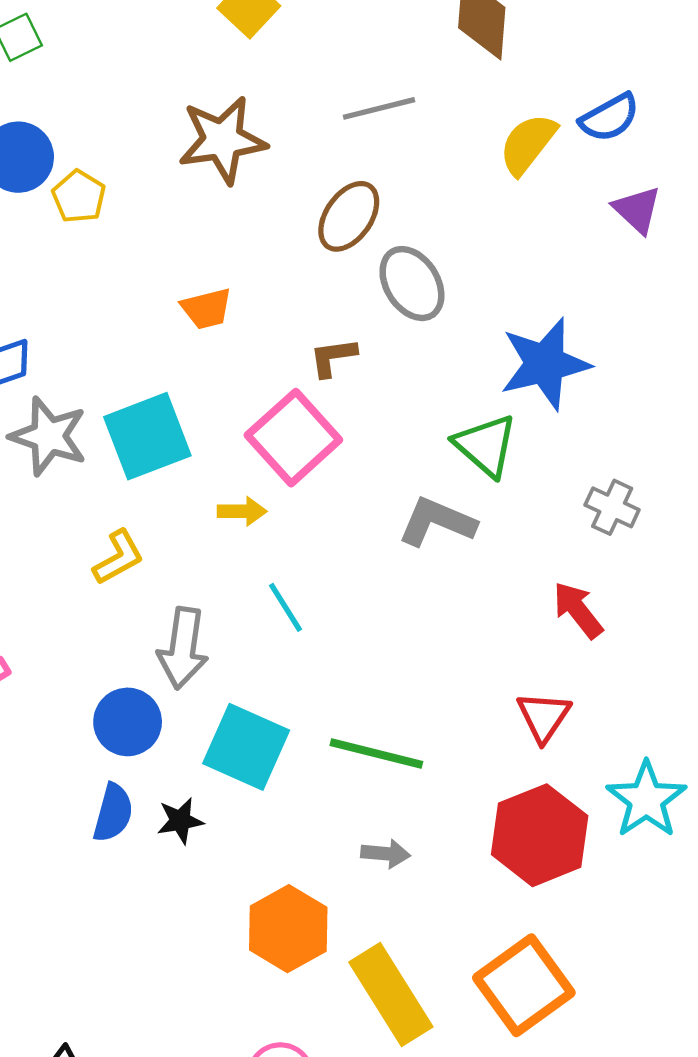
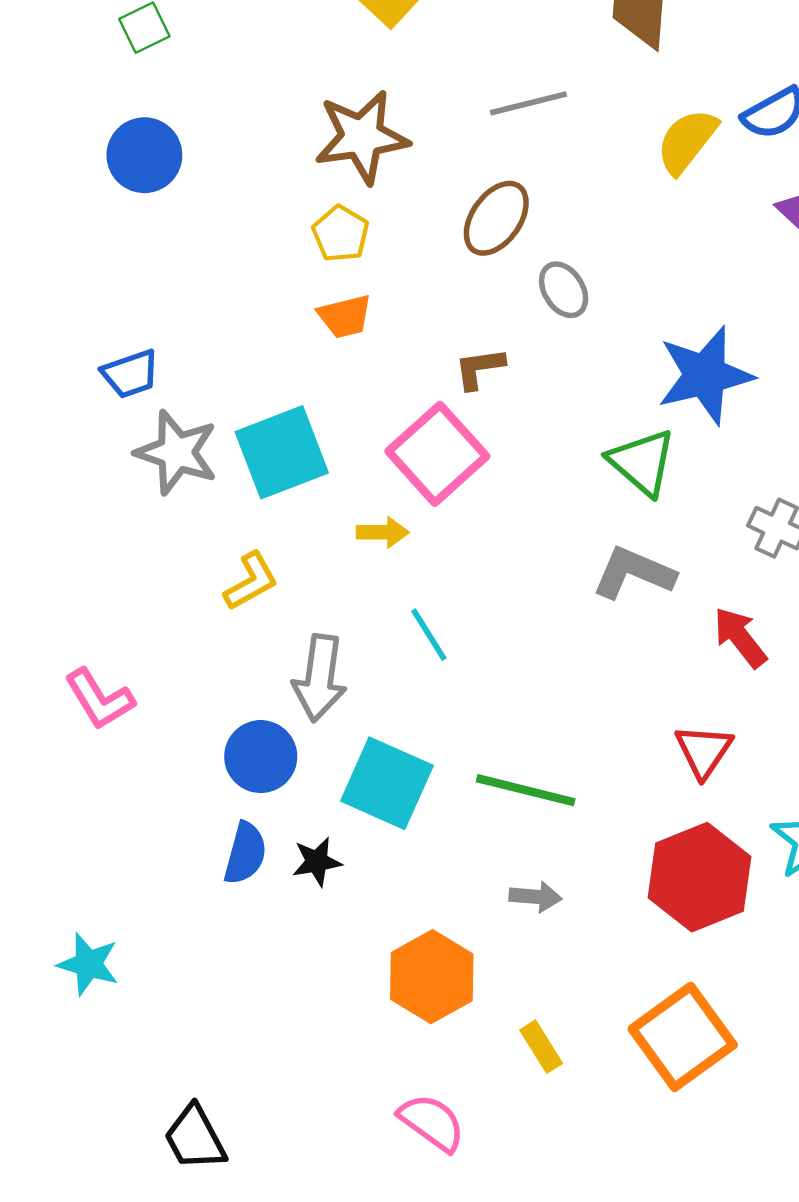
yellow pentagon: (79, 197) -> (341, 234), moved
gray ellipse: (412, 284) -> (564, 290), size x0.7
gray L-shape: (437, 522) -> (634, 573), moved
yellow rectangle: (391, 994) -> (541, 1047), size x0.5

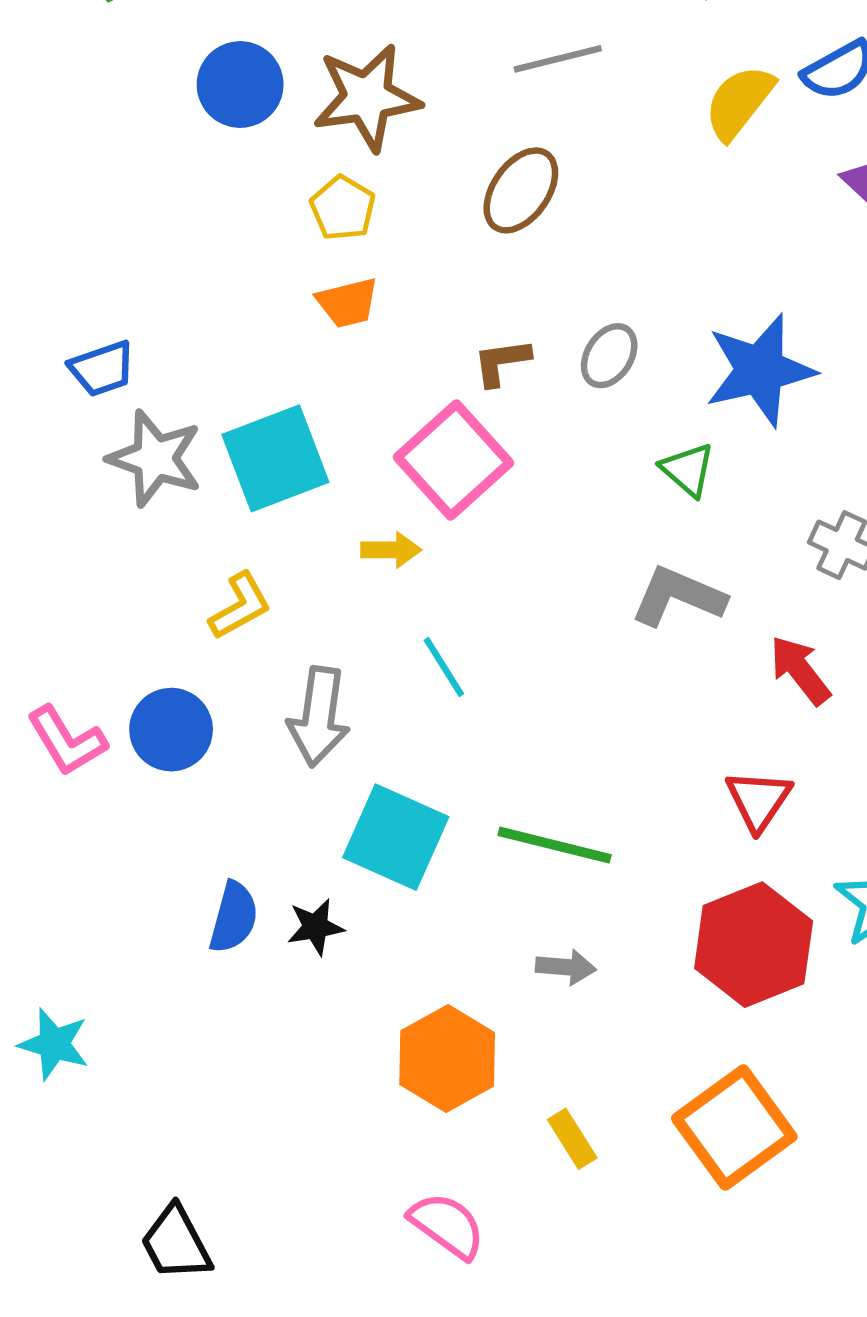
blue circle: (144, 155) -> (240, 85), moved
gray ellipse: (564, 290) -> (609, 356), moved, turned 64
green triangle: (642, 462) -> (688, 470), size x0.7
blue circle: (261, 757) -> (171, 730), moved

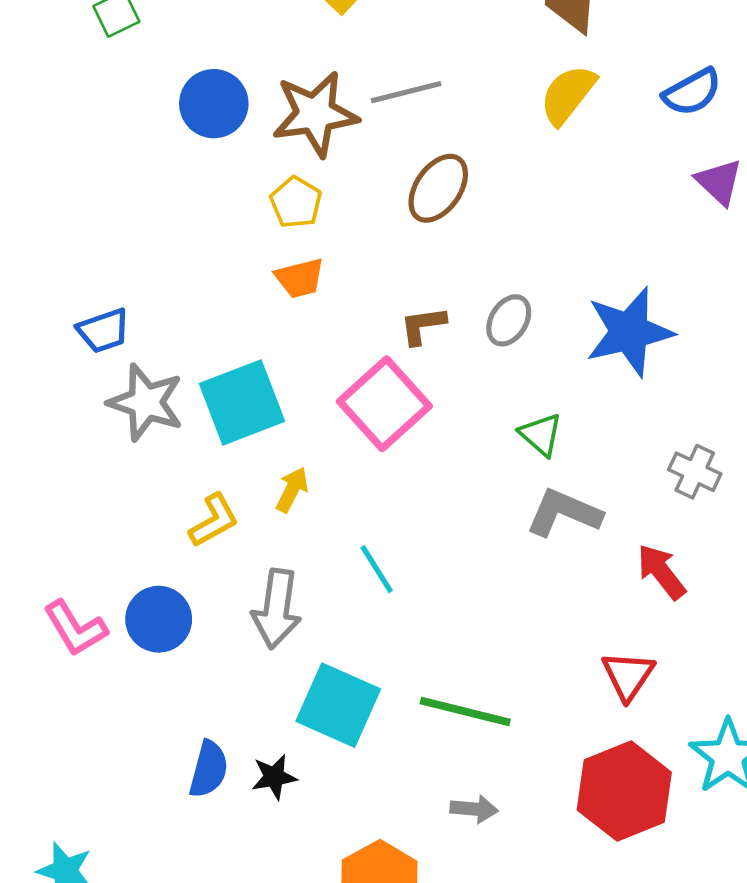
gray line: (558, 59) -> (406, 92), moved
yellow semicircle: (739, 102) -> (568, 95), moved
green triangle: (688, 470) -> (541, 435), moved
yellow arrow: (391, 550) -> (292, 490), moved, turned -63

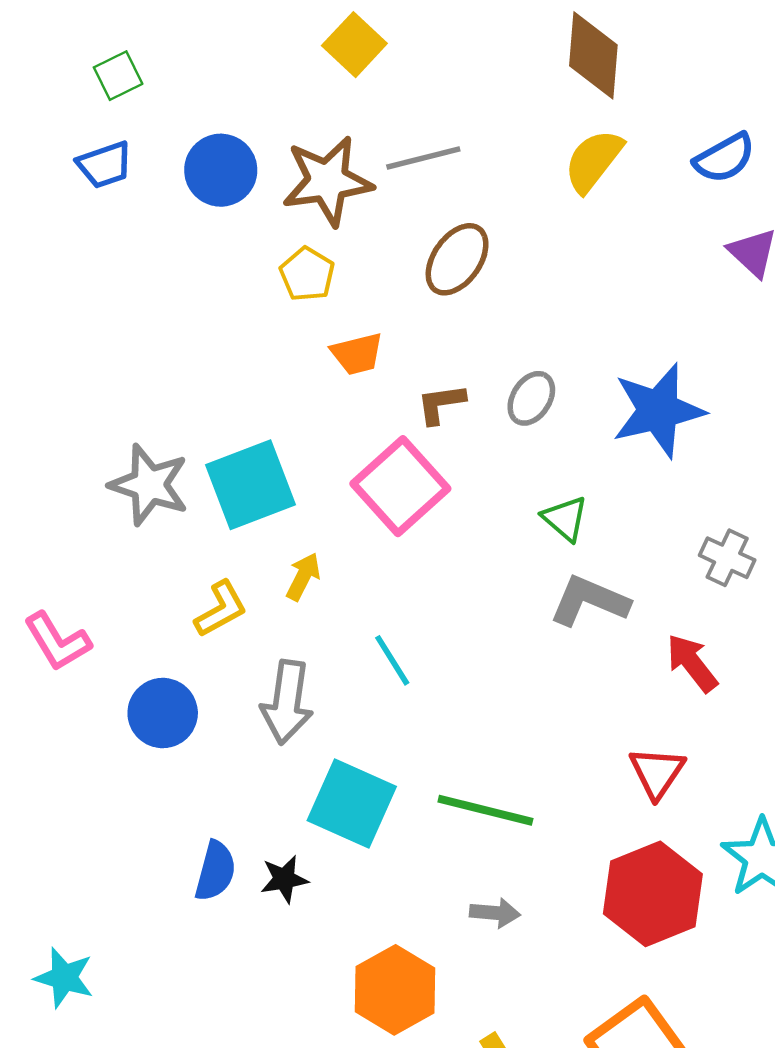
orange trapezoid: (300, 278) -> (357, 354), moved
blue trapezoid: (104, 331) -> (105, 165), moved
pink L-shape: (75, 628) -> (57, 641), moved

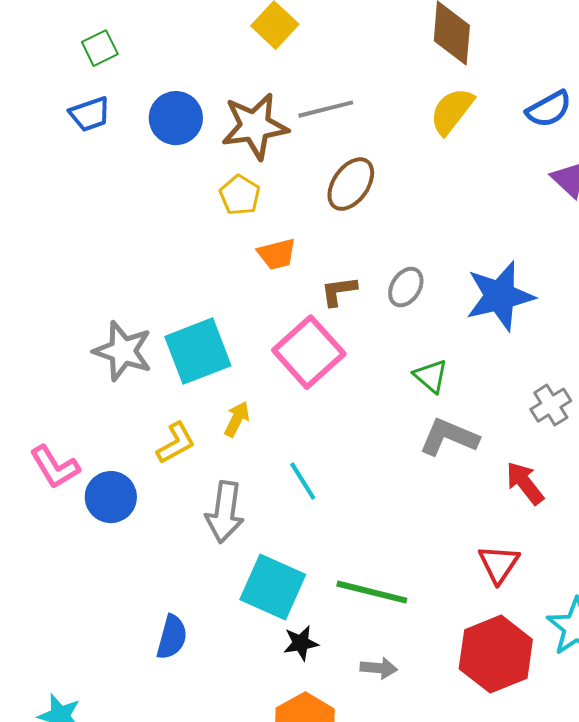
gray cross: (727, 558) -> (551, 405), turned 33
blue circle: (163, 713) -> (111, 497), moved
black star: (284, 879) -> (301, 643), moved

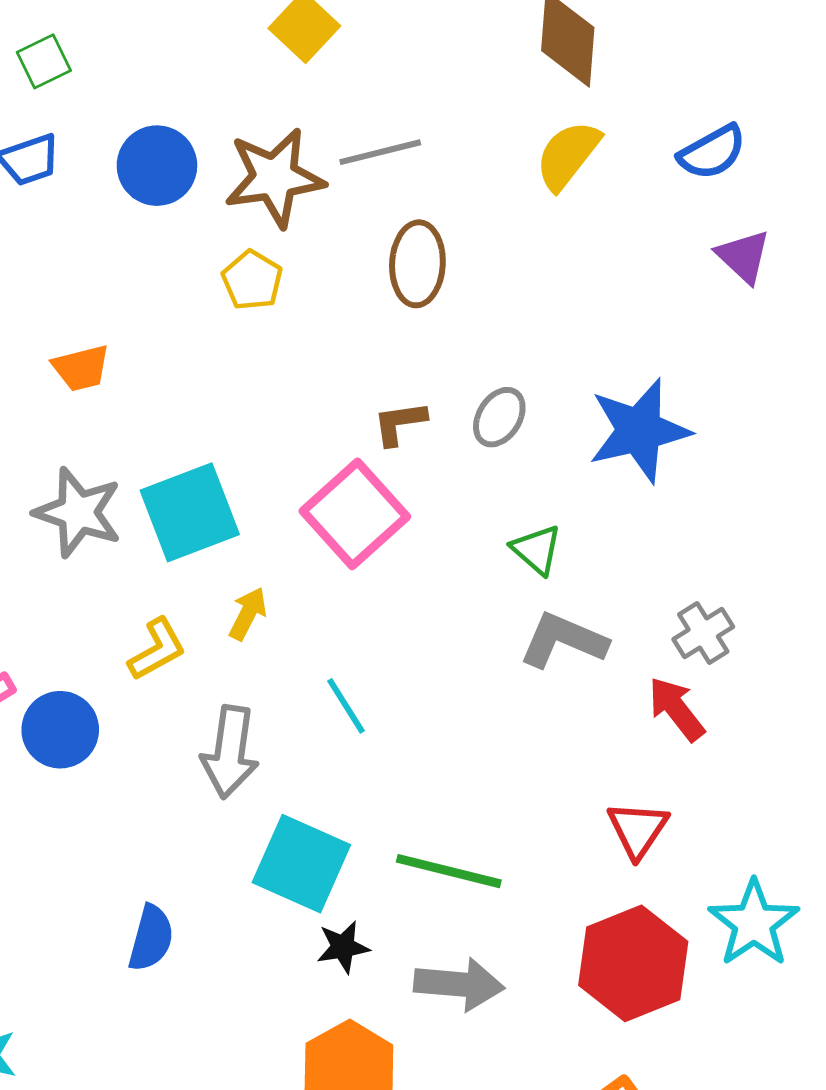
brown ellipse: (351, 184) -> (417, 264), turned -32
orange trapezoid: (277, 254) -> (81, 368), moved
gray cross: (551, 405) -> (703, 633), moved
gray arrow: (379, 668) -> (459, 984), size x1.6

